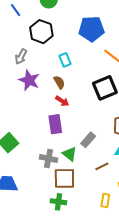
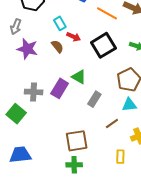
red arrow: (62, 101) -> (74, 37), moved
purple rectangle: (55, 124) -> (60, 88), turned 48
green triangle: (70, 154) -> (79, 77), moved
gray cross: (48, 159) -> (34, 92), moved

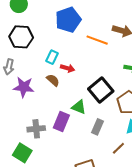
cyan rectangle: (60, 23) -> (52, 57), turned 64
black square: (103, 45) -> (101, 90), moved

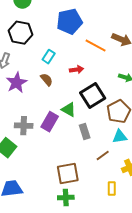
red arrow: (68, 68) -> (77, 70), moved, turned -32
purple star: (24, 87) -> (17, 83), turned 30
gray rectangle: (97, 127) -> (85, 132), turned -49

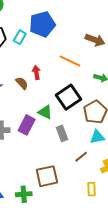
orange line: (96, 45) -> (70, 61), moved
cyan rectangle: (49, 57) -> (20, 37), moved
red arrow: (77, 70) -> (36, 73), moved, turned -88
green cross: (66, 198) -> (24, 194), moved

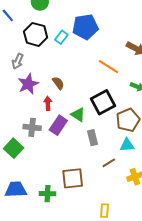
red arrow: (36, 73) -> (48, 103), moved
yellow rectangle: (92, 189) -> (104, 211), moved

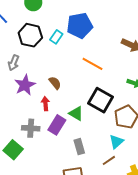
orange line: (109, 67) -> (93, 64), moved
black square: (103, 102) -> (101, 100), turned -30
gray rectangle: (93, 138) -> (79, 147), moved
cyan triangle: (127, 145) -> (116, 142), moved, turned -35

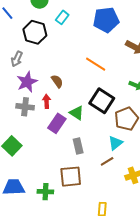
blue pentagon: (80, 26) -> (106, 20), moved
cyan rectangle: (56, 37) -> (62, 17), moved
gray cross: (31, 128) -> (25, 107), moved

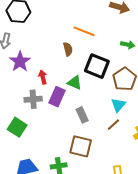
brown semicircle: (57, 81) -> (68, 49), moved, turned 32
gray cross: (25, 107) -> (33, 99), moved
brown square: (71, 177) -> (81, 146), turned 30

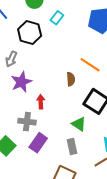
green triangle: (75, 83) -> (79, 124), moved
purple rectangle: (57, 97) -> (38, 143), moved

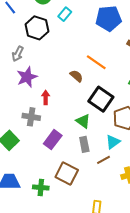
brown semicircle: (71, 79) -> (76, 76), turned -48
purple rectangle: (38, 143) -> (53, 140), moved
gray rectangle: (72, 147) -> (84, 144), moved

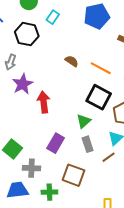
orange line: (96, 62) -> (101, 68), moved
brown semicircle: (76, 76) -> (72, 61), moved
red arrow: (46, 97) -> (44, 102), size x1.5
gray cross: (31, 117) -> (32, 168), moved
green triangle: (83, 121) -> (84, 121), turned 49

